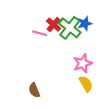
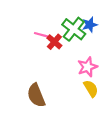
red cross: (54, 25) -> (54, 42), moved
brown semicircle: (34, 90) -> (36, 95), size x1.5

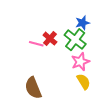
green cross: (74, 29) -> (75, 40), moved
pink line: (42, 35) -> (36, 44), moved

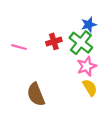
red cross: (50, 39) -> (54, 41), turned 32
pink line: (36, 44) -> (19, 47), moved

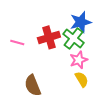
blue star: (89, 25) -> (81, 22), size x1.5
red cross: (54, 41) -> (49, 37), size x1.5

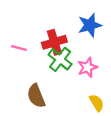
green cross: (74, 38) -> (60, 59), moved
yellow semicircle: (82, 79) -> (97, 103), moved

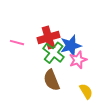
blue star: (90, 25) -> (71, 46), moved
brown semicircle: (36, 96) -> (52, 80), moved

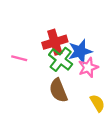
pink line: (17, 43) -> (19, 58), moved

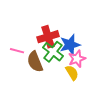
brown semicircle: (58, 90) -> (35, 62), moved
yellow semicircle: (97, 103) -> (72, 73), moved

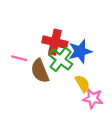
red cross: (48, 37) -> (55, 42), turned 30
pink star: (77, 59) -> (93, 98), moved, turned 30

